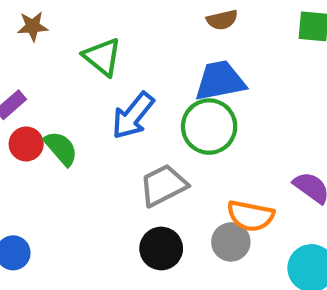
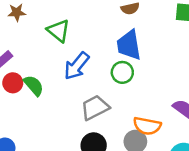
blue trapezoid: (220, 81) -> (129, 45), turned -88
green circle: (209, 127) -> (122, 72), size x0.7

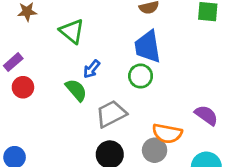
blue arrow: (77, 66) -> (92, 69), size x0.6
green semicircle: (34, 85) -> (76, 90), moved

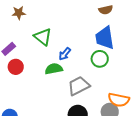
green triangle: (72, 31) -> (43, 37), moved
green semicircle: (76, 90) -> (54, 69), turned -60

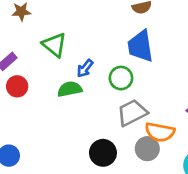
green circle: (100, 59) -> (121, 78), moved
gray trapezoid: (79, 86) -> (132, 113), moved

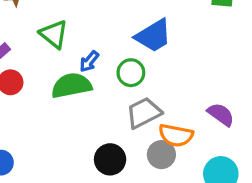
blue trapezoid: (140, 46) -> (153, 36), turned -112
green semicircle: (70, 89) -> (71, 86), size x1.4

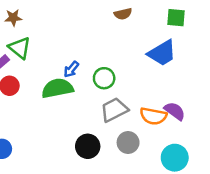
green triangle: (54, 34) -> (20, 48), moved
blue trapezoid: (153, 36) -> (162, 53), moved
orange semicircle: (176, 135) -> (153, 116), moved

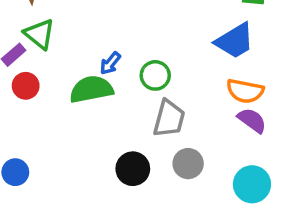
gray trapezoid: (114, 110) -> (169, 119), turned 132
orange semicircle: (153, 116) -> (245, 91), moved

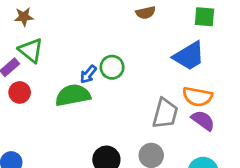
green circle: (155, 75) -> (112, 67), moved
gray trapezoid: (169, 119) -> (165, 113), moved

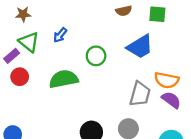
green square: (204, 17) -> (157, 14), moved
blue trapezoid: (189, 56) -> (140, 47), moved
blue arrow: (88, 74) -> (60, 35), moved

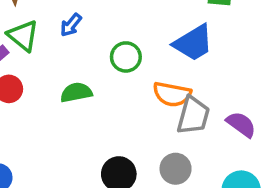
green semicircle: (64, 79) -> (76, 92), size x0.7
orange semicircle: (167, 80) -> (172, 94), moved

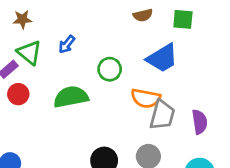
green semicircle: (76, 92) -> (71, 97), size x1.4
purple semicircle: (241, 124) -> (200, 122), turned 45

